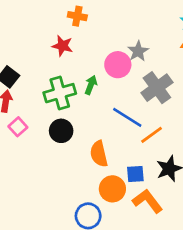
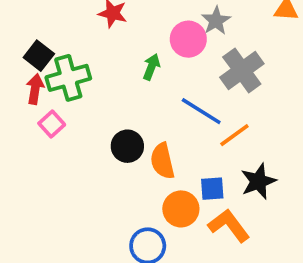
green cross: (60, 93) -> (68, 78), moved
black circle: (61, 131) -> (127, 146), moved

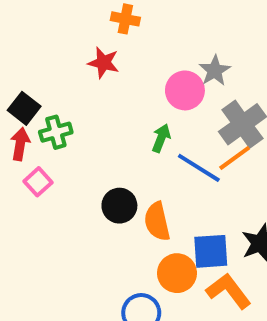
green arrow: (151, 67) -> (161, 138), moved
green cross: (68, 78) -> (56, 132), size x0.7
orange line: (234, 135) -> (235, 158), moved
blue square: (212, 189) -> (211, 251), size x1.4

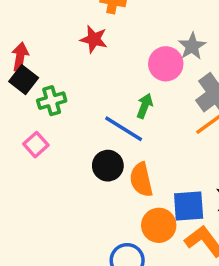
red arrow: (20, 144) -> (20, 57), moved
blue line: (199, 168) -> (124, 129), moved

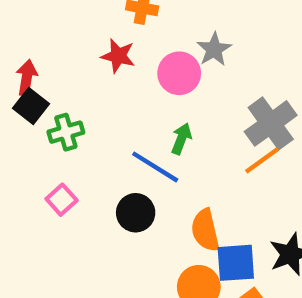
gray star: (192, 46) -> (214, 49), moved
pink circle: (166, 64) -> (179, 73), moved
pink square: (36, 145) -> (62, 200), moved
orange semicircle: (141, 180) -> (205, 230), moved

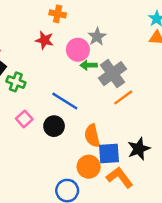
gray cross: (271, 123) -> (113, 74), moved
green cross: (66, 132) -> (16, 82), turned 36
green arrow: (181, 139) -> (89, 65), moved, turned -112
pink square: (62, 200) -> (24, 119), moved

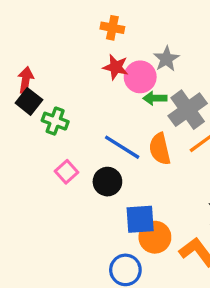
red star: (44, 40) -> (116, 67), moved
orange semicircle: (92, 136) -> (160, 149), moved
blue square: (109, 154) -> (140, 219), moved

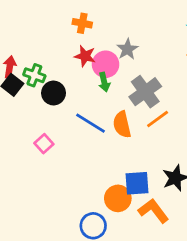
green arrow: (155, 98) -> (104, 82), moved, turned -102
green cross: (55, 121) -> (34, 75), moved
black circle: (107, 182) -> (54, 93), moved
blue square: (140, 219) -> (137, 183), moved

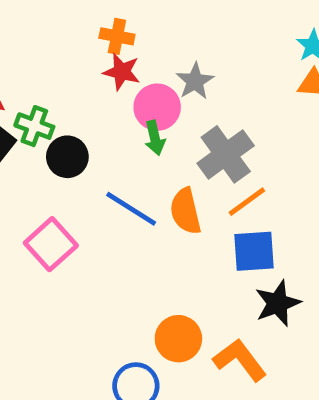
red star: (85, 56) -> (122, 72), moved
pink square: (44, 144) -> (51, 244), size x1.5
blue square: (137, 183) -> (254, 251), moved

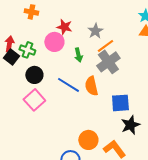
orange cross: (117, 36) -> (31, 12), moved
pink circle: (157, 107) -> (54, 42), moved
black circle: (67, 157) -> (34, 75), moved
orange line: (247, 202) -> (105, 46), moved

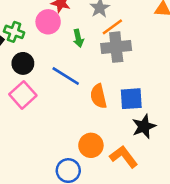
gray cross: (108, 62) -> (116, 47), turned 30
orange semicircle: (91, 86) -> (98, 96), moved

